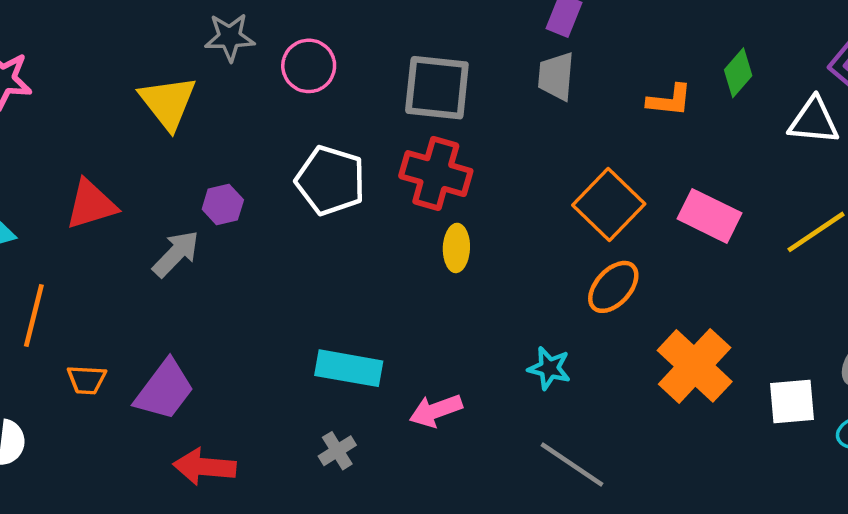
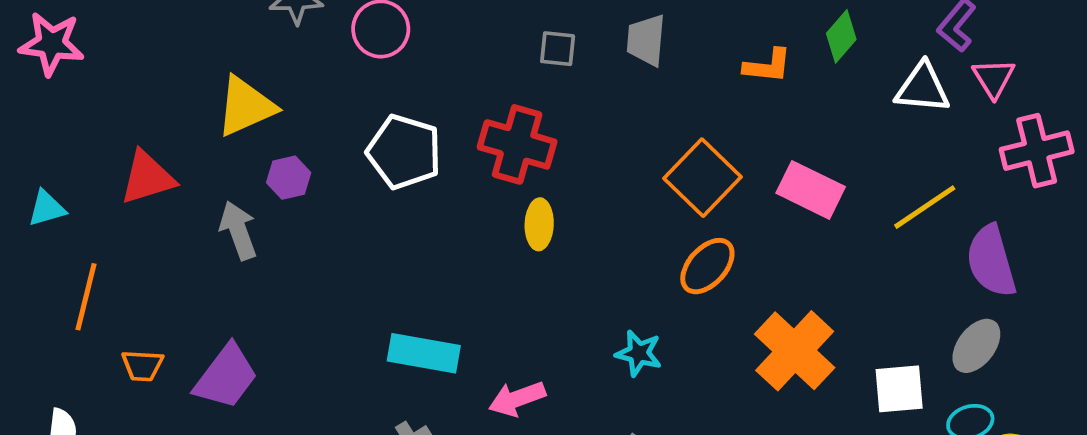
gray square: (437, 88) -> (558, 49), moved, size x0.5
yellow triangle: (168, 103) -> (246, 106), moved, turned 44
gray arrow: (176, 254) -> (238, 230), turned -64

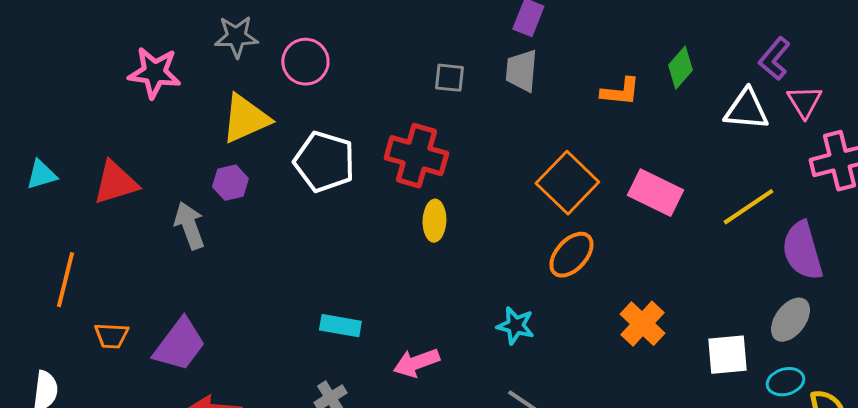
pink star: (52, 44) -> (154, 73), moved
yellow triangle: (246, 106) -> (245, 119), moved
cyan triangle: (47, 208) -> (41, 175), moved
orange cross: (795, 351) -> (642, 324), size x0.7
cyan rectangle: (424, 353) -> (340, 326), size x0.7

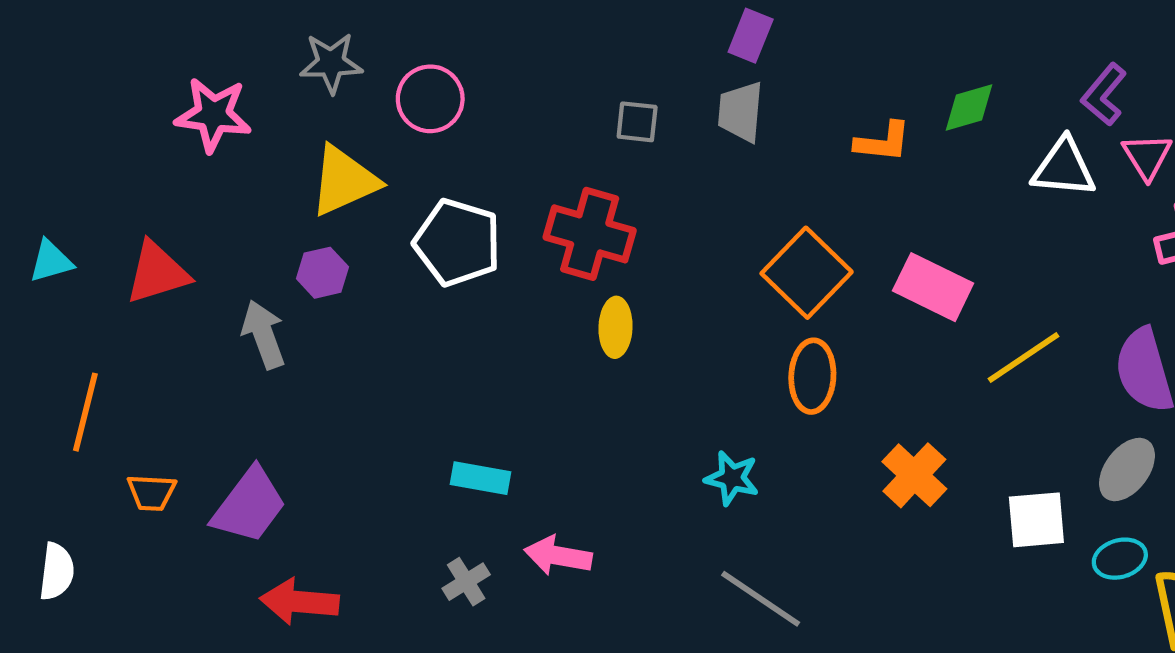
green diamond: (680, 68) -> (969, 107), turned 33
yellow line: (748, 207) -> (1024, 357), moved
orange ellipse: (571, 255) -> (812, 376), turned -39
pink arrow: (416, 363) -> (558, 556), moved, turned 30

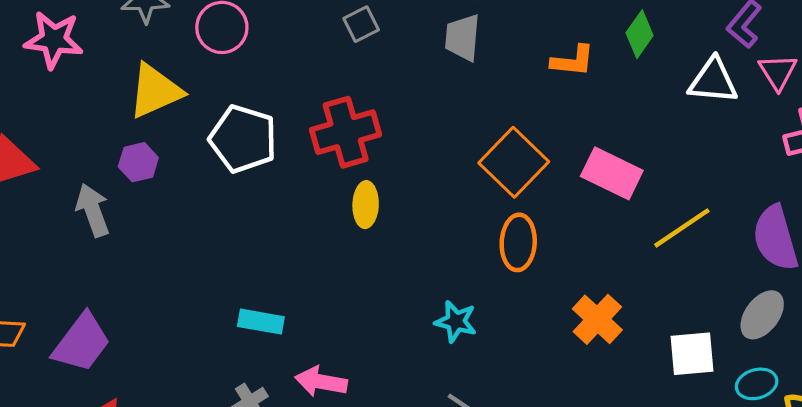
green diamond: (969, 107) -> (640, 34), turned -39
gray square: (637, 122) -> (361, 24), moved, turned -33
red cross: (590, 234) -> (346, 132), turned -32

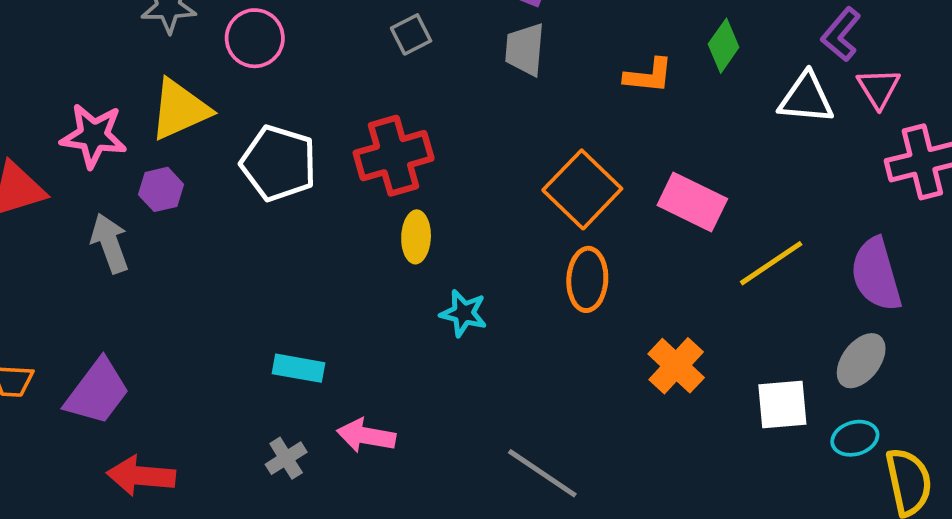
pink star: (54, 40) -> (93, 136), moved
cyan star: (456, 322) -> (464, 313), moved

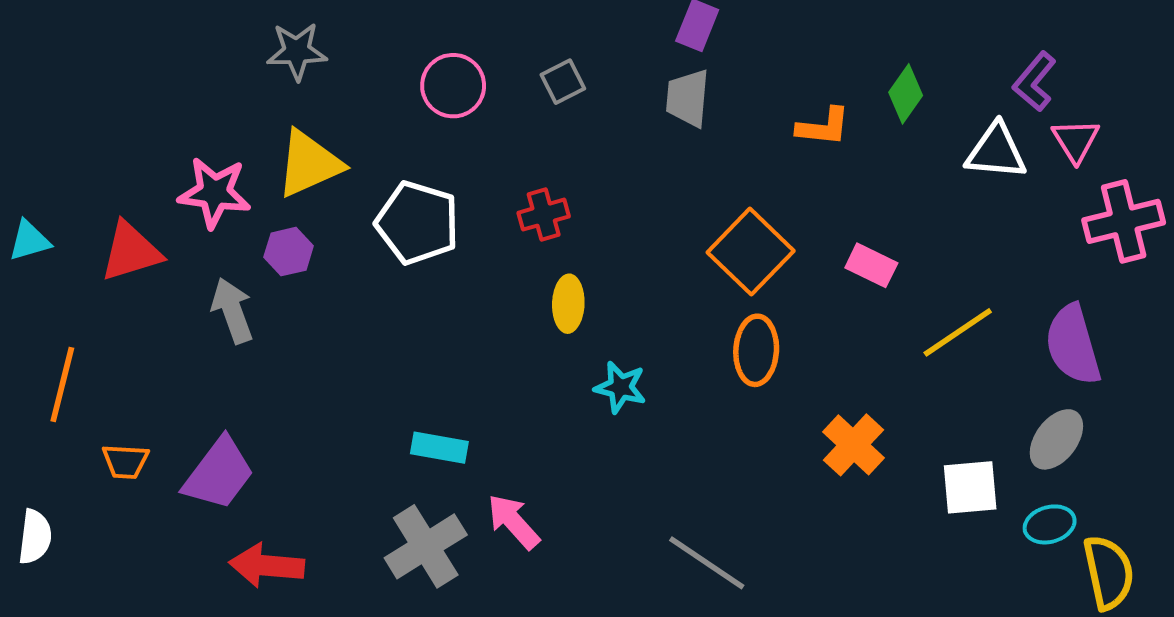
pink circle: (255, 38) -> (453, 86), moved
red cross: (394, 156) -> (544, 215), size x0.6
pink rectangle: (692, 202) -> (871, 265), size x0.7
pink arrow: (366, 436) -> (513, 522), turned 38
gray cross: (286, 458) -> (426, 546), size x1.8

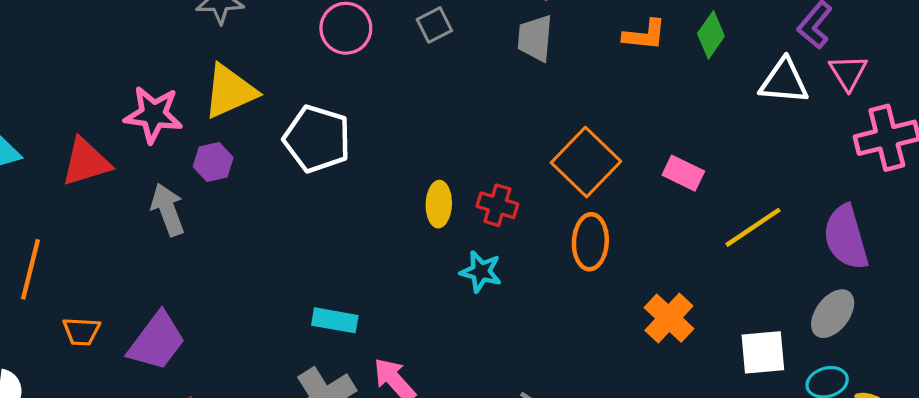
orange L-shape: (823, 127) -> (645, 35), moved
red cross: (544, 215) -> (497, 205), moved, turned 33

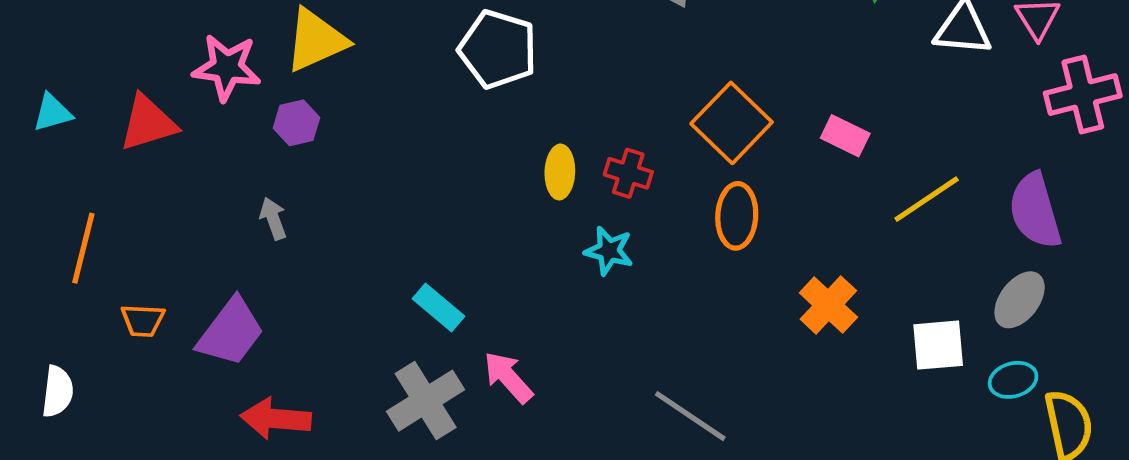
white pentagon: (317, 139) -> (498, 49), moved
gray arrow: (168, 210) -> (273, 218), moved, size x0.7
cyan rectangle: (335, 320) -> (438, 308), turned 30

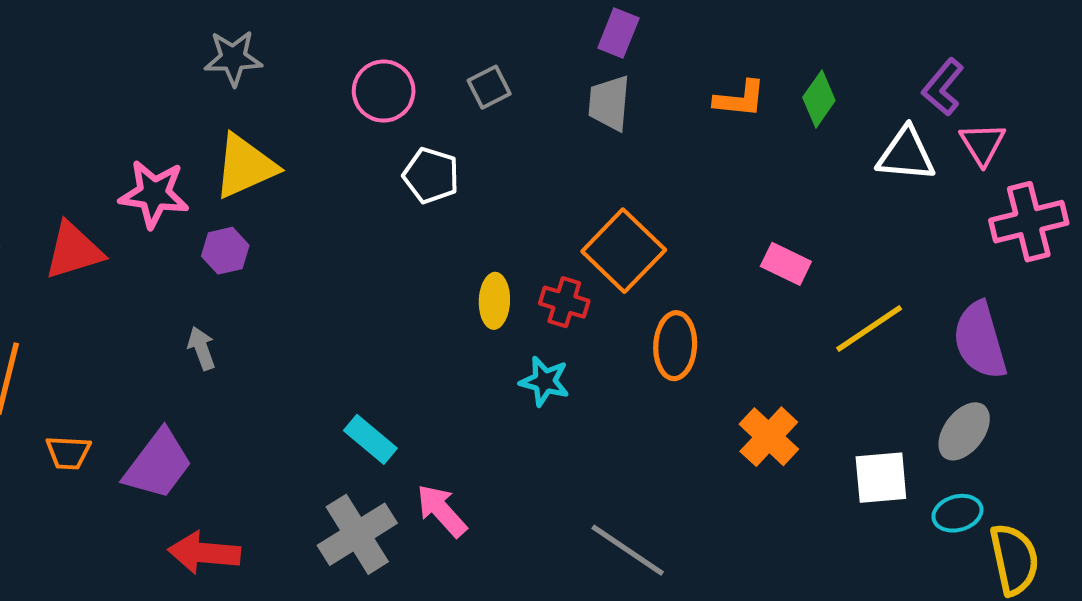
white pentagon: (498, 49) -> (431, 175), size x0.7
orange square: (732, 123) -> (624, 251), moved

